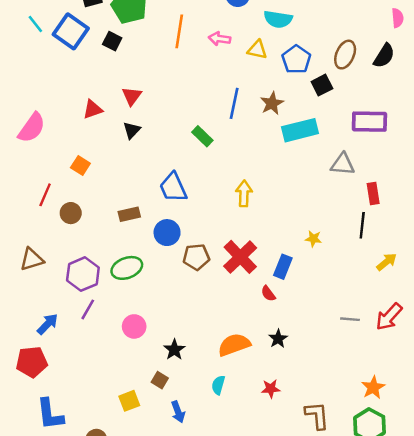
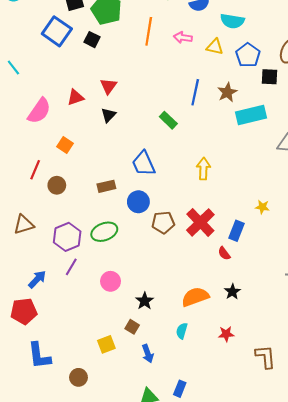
cyan line: (35, 24) -> (13, 67), moved
black square: (322, 85) -> (270, 77), turned 30
pink semicircle: (32, 128) -> (39, 111), moved

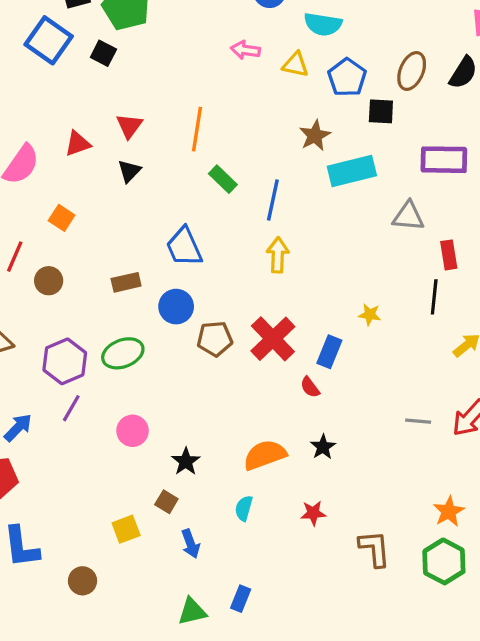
orange line: (149, 31) -> (197, 129), moved
blue line: (195, 92) -> (273, 200), moved

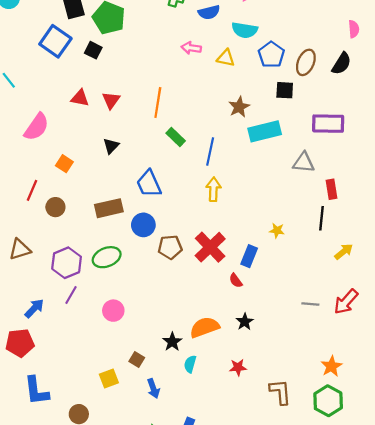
blue pentagon: (347, 77) -> (271, 55), moved
red triangle: (78, 144) -> (80, 98), moved, turned 30
black triangle: (129, 171) -> (111, 146), moved
brown rectangle: (126, 282) -> (109, 208), size x1.4
black star: (186, 461) -> (172, 342), moved

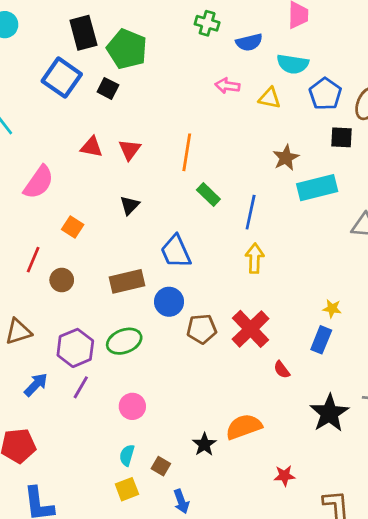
blue rectangle: (249, 256) -> (321, 340), moved
blue arrow: (34, 308) -> (36, 385), moved
black star: (245, 322) -> (329, 413), moved, size x1.8
cyan semicircle: (190, 364) -> (127, 455), moved

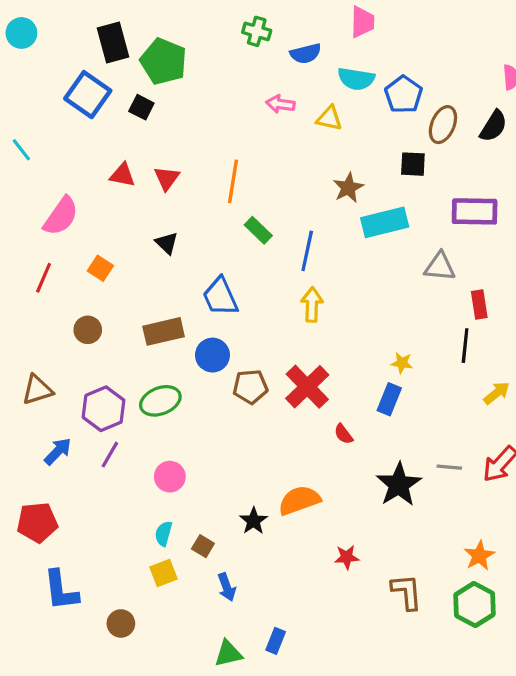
blue pentagon: (325, 94) -> (404, 95), moved
black triangle: (130, 205) -> (167, 243), turned -30
red line: (33, 260) -> (44, 278), moved

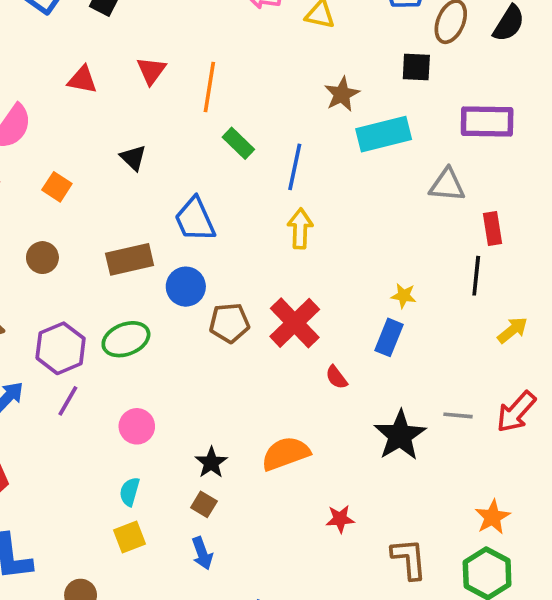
red triangle: (167, 178) -> (151, 71), moved
black star: (254, 521) -> (211, 463), moved
brown square: (203, 546) -> (204, 504), moved

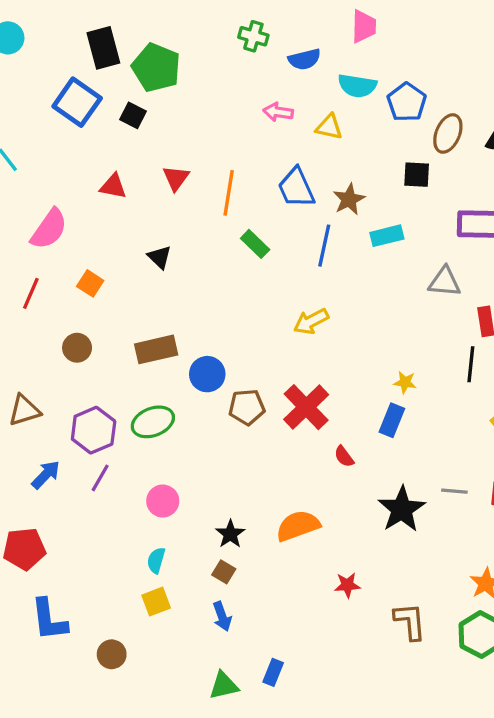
cyan rectangle: (384, 134) -> (387, 236), size x0.7
blue line: (295, 167) -> (324, 246), moved
blue trapezoid: (195, 219) -> (296, 188), moved
yellow arrow: (300, 229) -> (311, 321), turned -120

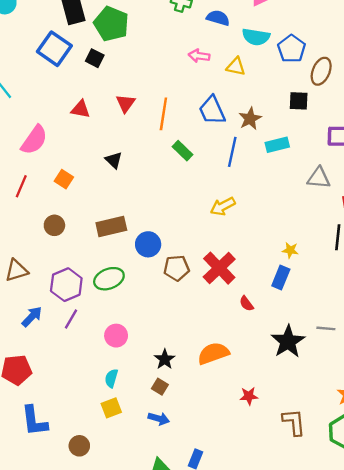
blue semicircle: (304, 59) -> (218, 18), turned -150
blue arrow: (222, 616) -> (159, 419), turned -54

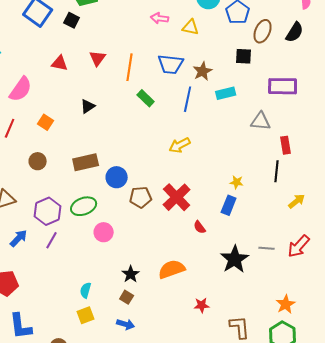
blue trapezoid: (212, 110) -> (171, 64), turned -60
black triangle: (114, 160) -> (88, 106), turned 42
pink circle: (116, 336) -> (104, 232), moved

